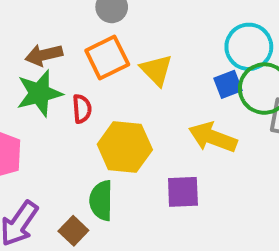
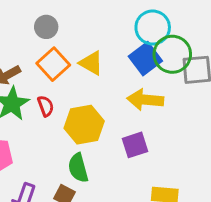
blue square: (228, 84) -> (145, 59), size x1.5

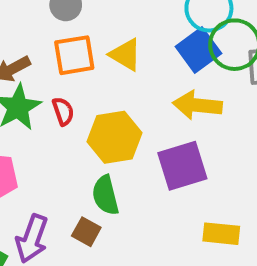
orange square: (53, 64) -> (74, 55), turned 32
purple square: (135, 145) -> (182, 166), size x1.4

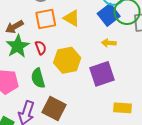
yellow arrow: (197, 105) -> (109, 43), size x0.6
green semicircle: (105, 195) -> (38, 78), moved
brown square: (86, 232) -> (54, 109), size x1.6

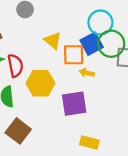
orange square: (46, 19) -> (74, 55), moved
red semicircle: (41, 48) -> (15, 66), size x1.5

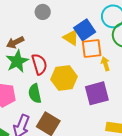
blue square: (92, 44) -> (85, 30), moved
yellow arrow: (87, 73) -> (105, 64), turned 64

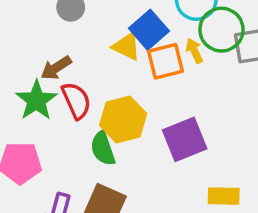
brown arrow: (15, 42) -> (56, 68), moved
yellow arrow: (105, 64) -> (194, 51), moved
green semicircle: (35, 93) -> (103, 148), moved

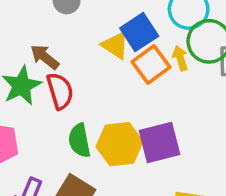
orange square: (165, 61) -> (151, 65), turned -30
brown arrow: (56, 68) -> (45, 57), turned 64
yellow hexagon: (123, 120) -> (120, 144), moved

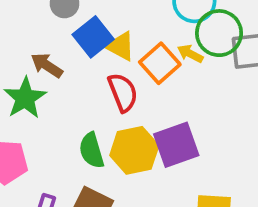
blue square: (139, 32) -> (93, 37), moved
yellow arrow: (180, 58) -> (190, 54), turned -40
red semicircle: (60, 91) -> (123, 92), moved

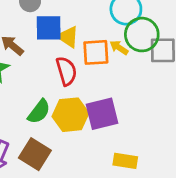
blue square: (93, 37) -> (49, 28), turned 32
orange square: (160, 63) -> (96, 52), turned 32
green semicircle: (92, 150) -> (39, 112), turned -132

